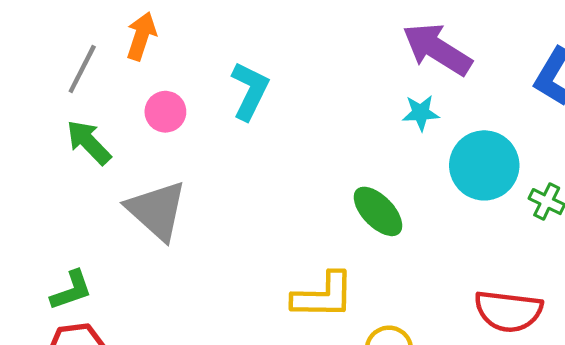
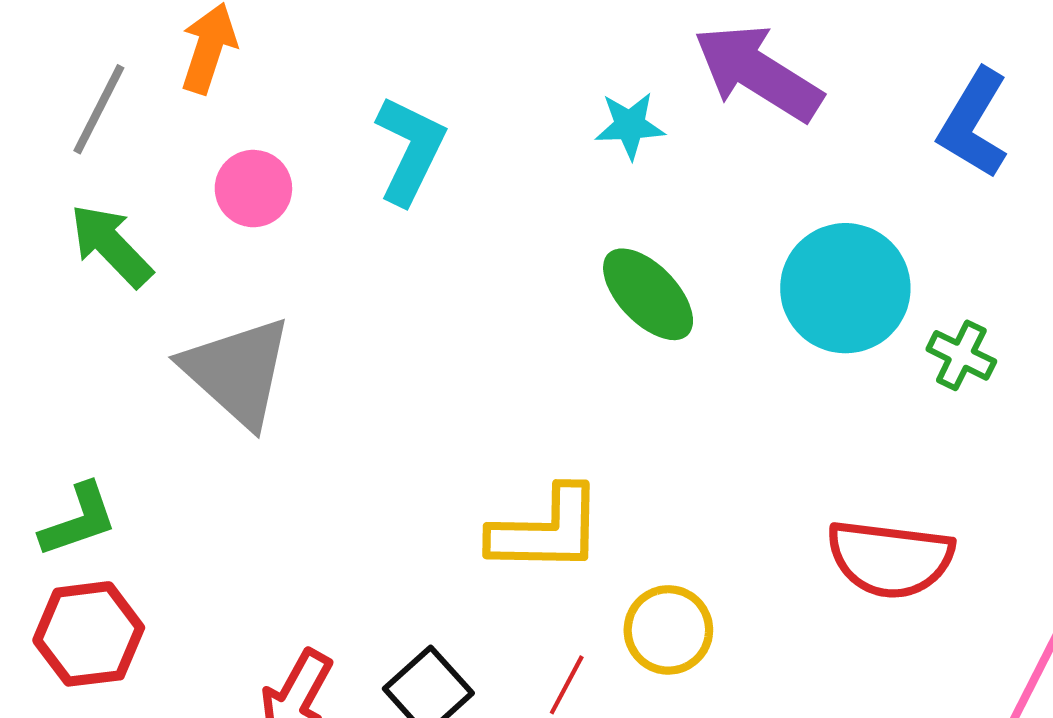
cyan star: (421, 113) -> (630, 125), moved
green ellipse: (378, 211) -> (648, 294), moved

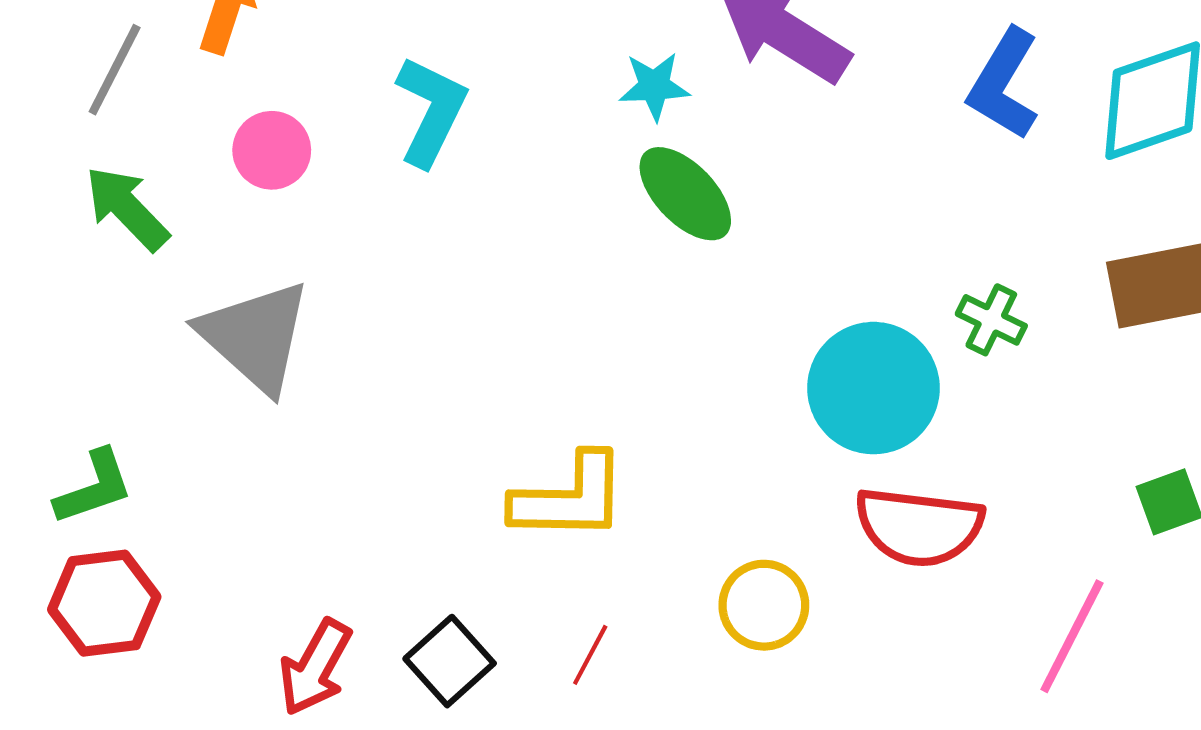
cyan circle: (845, 288) -> (873, 388), moved
green ellipse: (648, 294) -> (685, 194), moved
yellow circle: (668, 630) -> (764, 605), moved

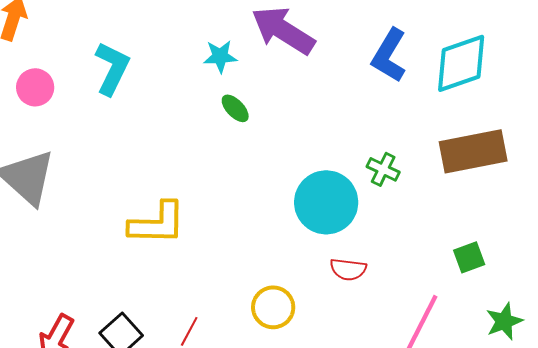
green ellipse: (685, 194) -> (235, 108), size x0.6
yellow L-shape: (569, 498) -> (157, 223), moved
red semicircle: (919, 527) -> (348, 269), size x0.6

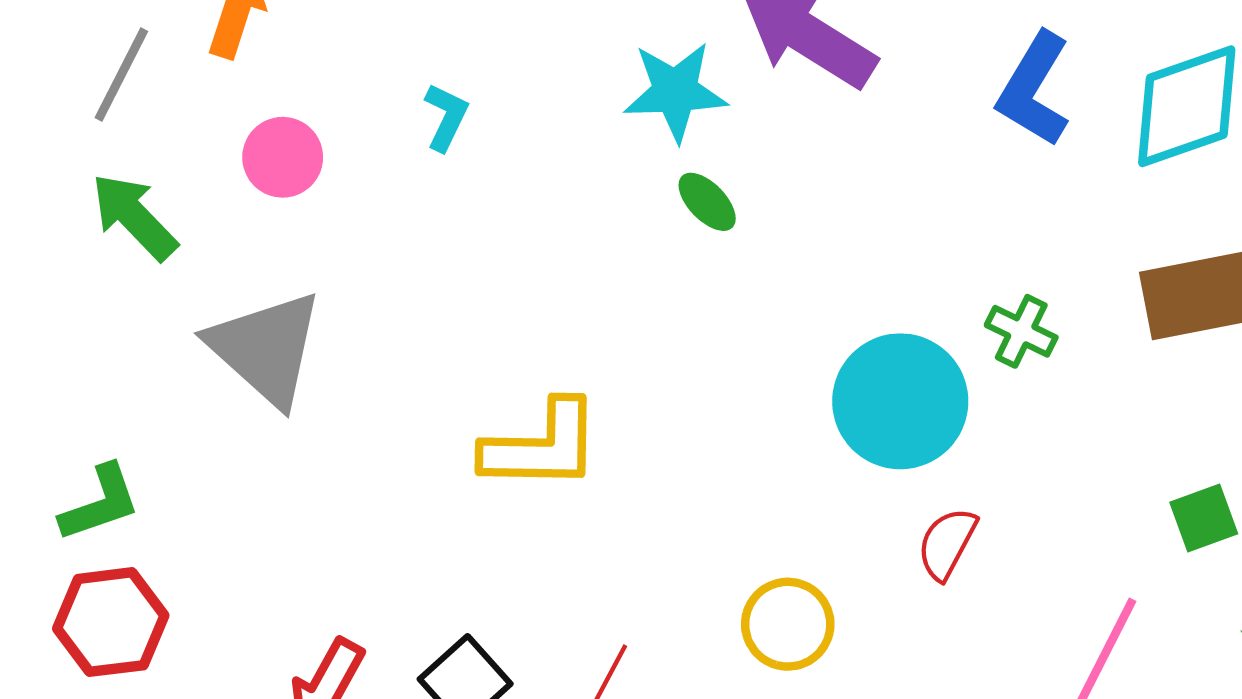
cyan star: (220, 56) -> (675, 91), size x1.4
cyan L-shape: (112, 68) -> (446, 117), size x0.6
red semicircle: (348, 269) -> (947, 544), turned 111

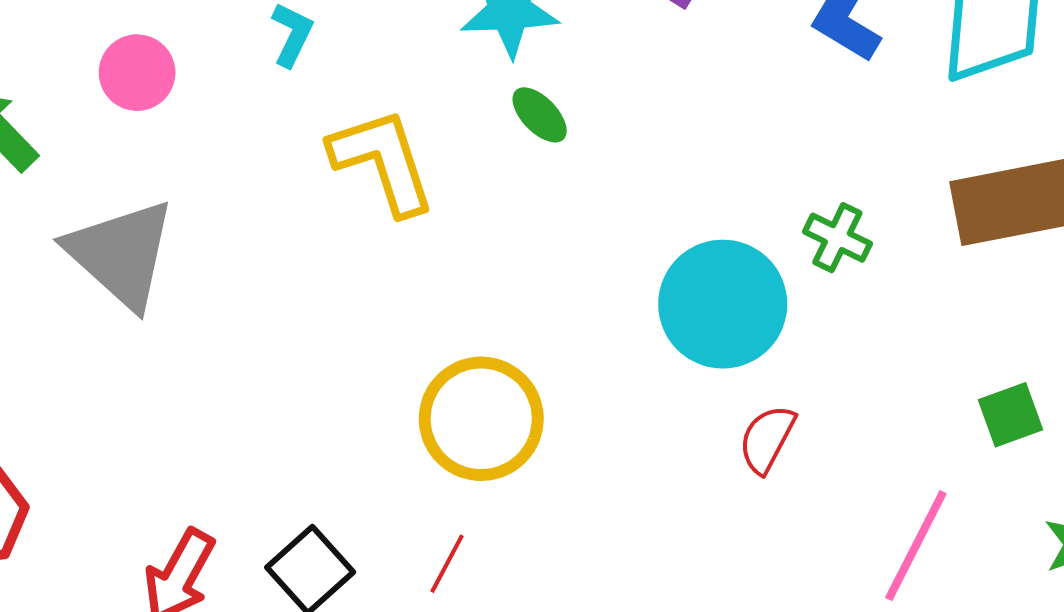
yellow L-shape: (542, 446) -> (383, 161), moved, turned -109
yellow circle: (788, 624) -> (481, 419), moved, size x1.4

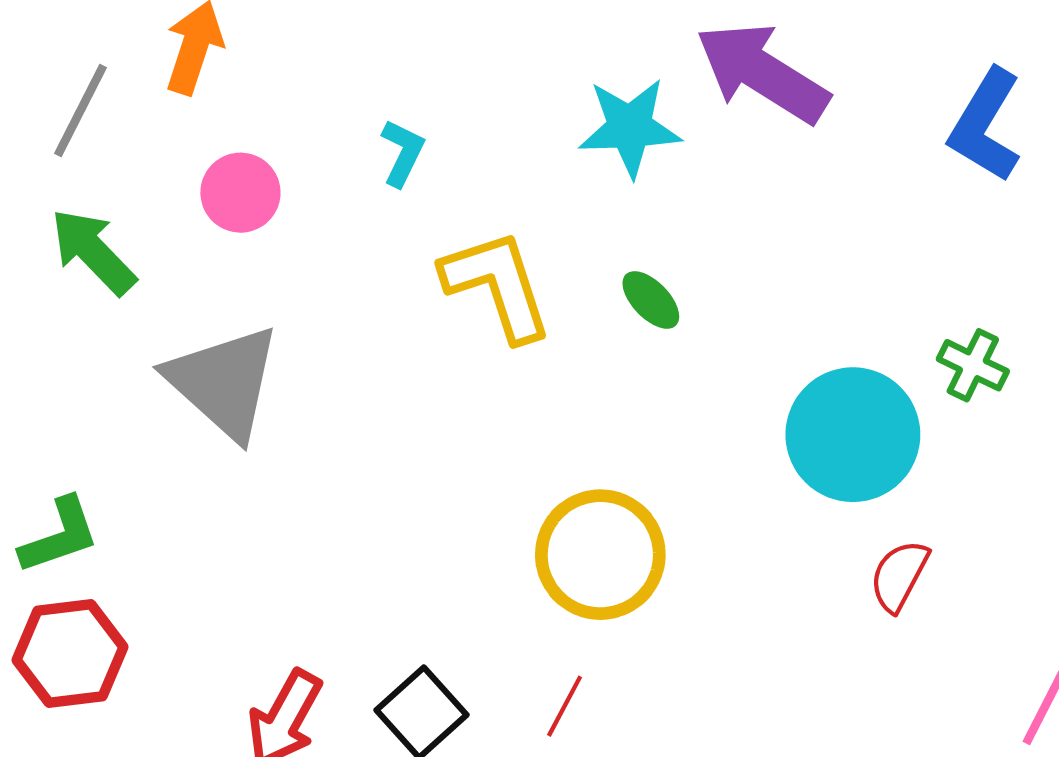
green ellipse: (540, 115) -> (651, 300), moved

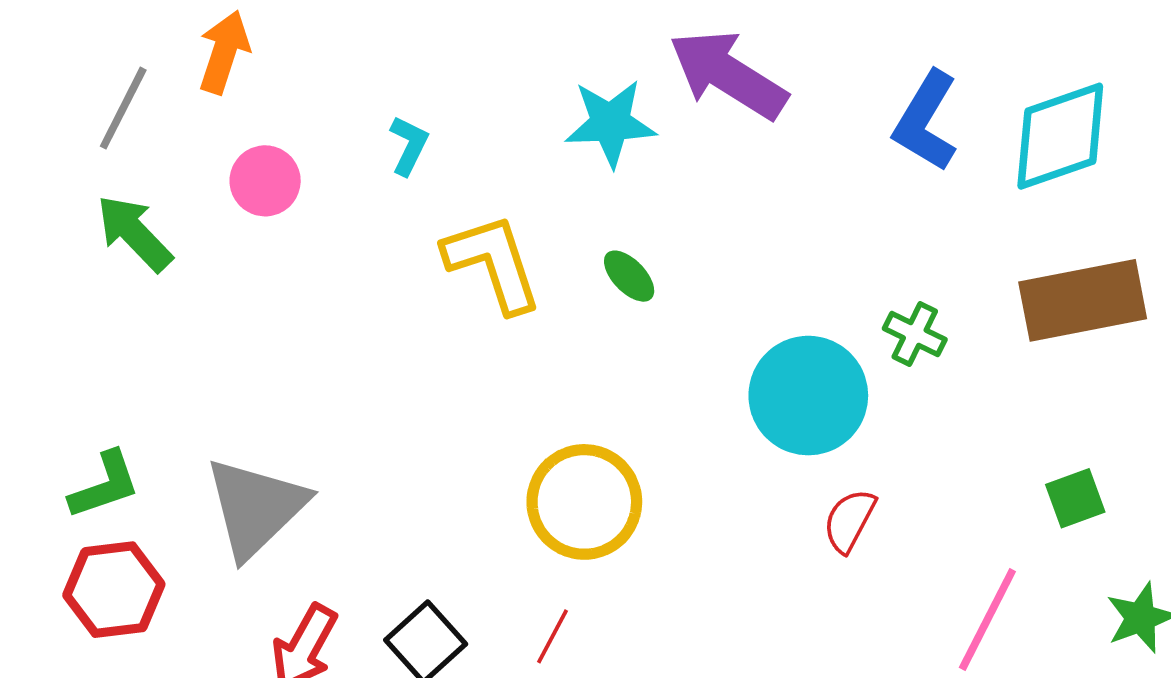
gray triangle: (224, 382) -> (256, 508), moved, turned 34

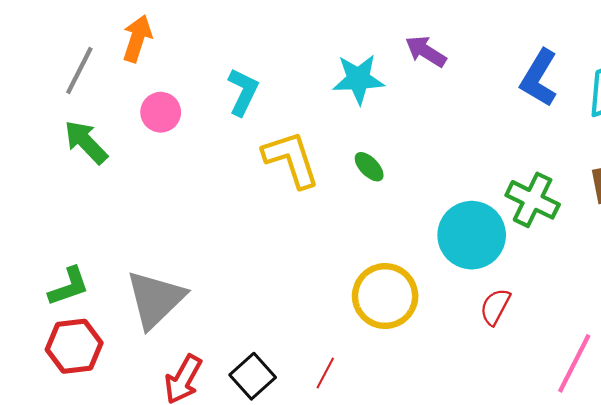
purple arrow: (728, 74) -> (426, 51), size x0.6
cyan L-shape: (409, 145) -> (243, 92), size x1.4
green cross: (915, 334) -> (533, 200), size x1.5
yellow circle: (584, 502) -> (385, 296), moved

